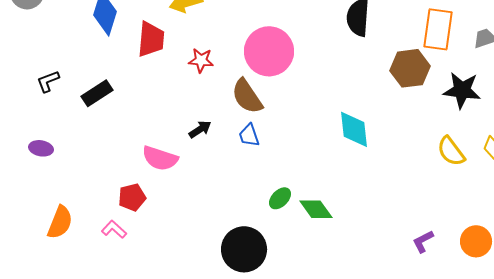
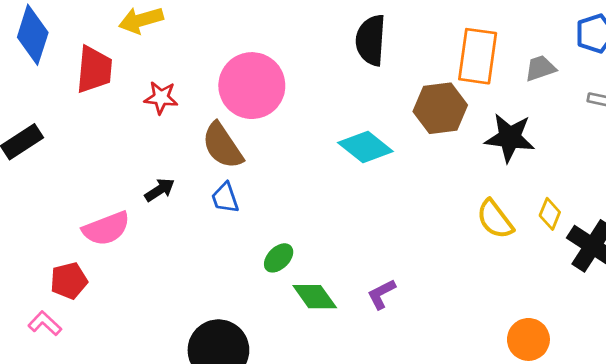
cyan diamond: (354, 129) -> (365, 147), moved, turned -45
pink semicircle: (160, 158) -> (106, 229), turned -39
green ellipse: (280, 198) -> (279, 258), moved
purple L-shape: (423, 241) -> (381, 294), moved

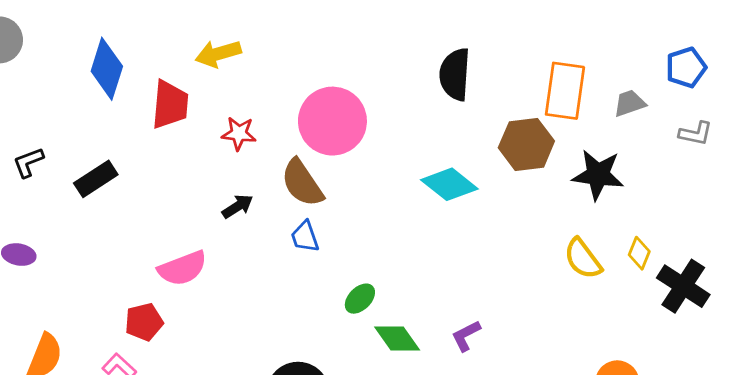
black arrow: (160, 190) -> (238, 206), moved

